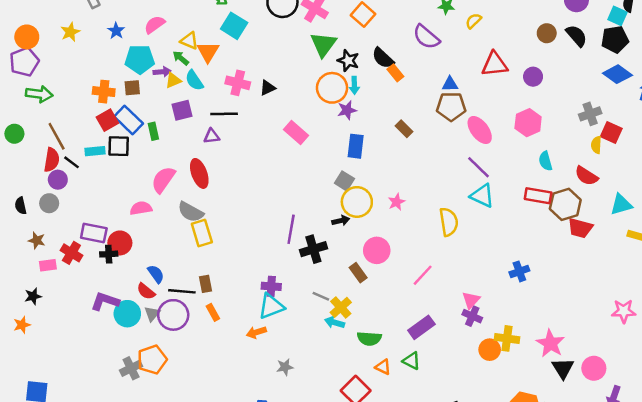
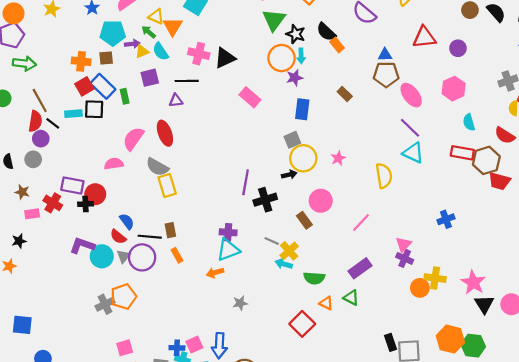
black triangle: (268, 88) -> (225, 58), size x1.5
gray square: (344, 181) -> (292, 140), turned 35

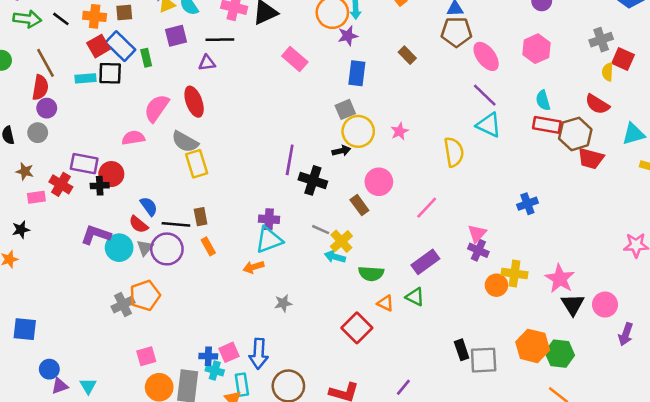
cyan semicircle: (469, 122) -> (543, 100), moved
black line: (53, 123) -> (61, 19), moved
black cross: (265, 200) -> (313, 180), turned 35

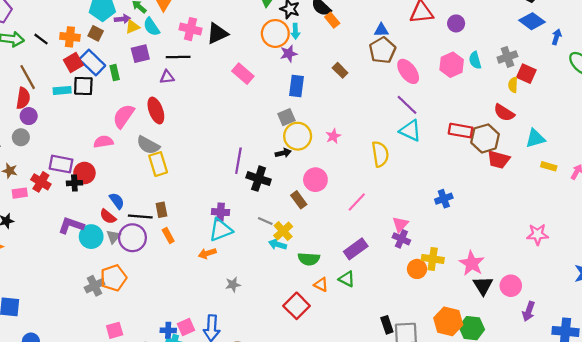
brown square: (124, 12) -> (96, 33), turned 32
brown pentagon: (456, 32) -> (382, 50), turned -30
cyan semicircle: (543, 100) -> (475, 60), moved

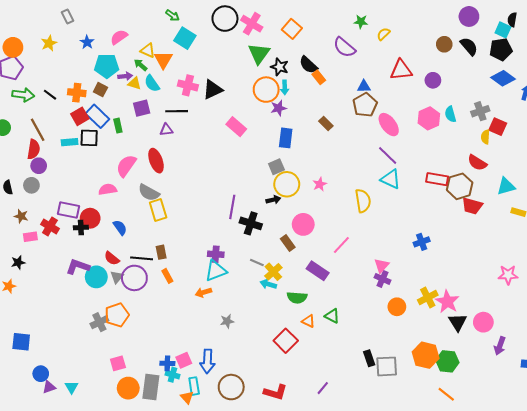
yellow triangle: (132, 27) -> (134, 83), turned 40
blue semicircle: (117, 201) -> (120, 227), moved
purple rectangle: (356, 249) -> (318, 271), moved, turned 70
yellow cross: (433, 259) -> (428, 297), moved, turned -36

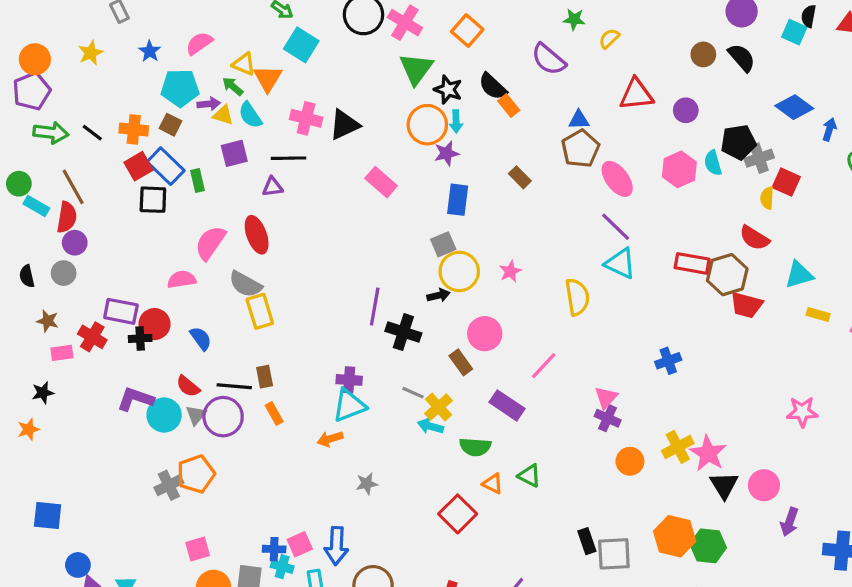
black pentagon: (501, 49) -> (738, 142), moved
cyan rectangle: (70, 142) -> (36, 206), moved, turned 35

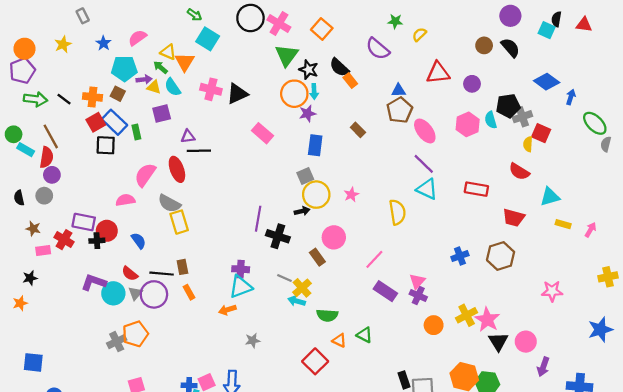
black line: (289, 158) -> (199, 151), moved
brown hexagon: (727, 275) -> (501, 256), moved
purple rectangle: (507, 405) -> (385, 291), moved

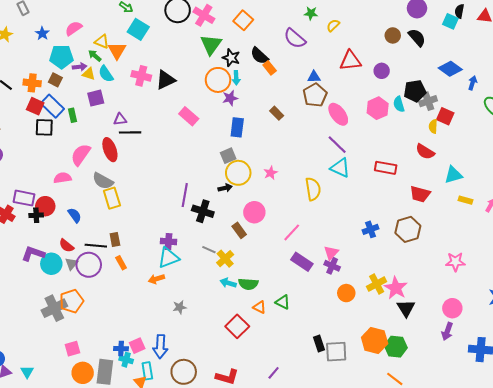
red square: (96, 122) -> (35, 106), turned -36
cyan arrow: (297, 301) -> (228, 283), moved
gray cross: (117, 342) -> (54, 308), size x1.4
pink circle: (526, 342) -> (452, 308), moved

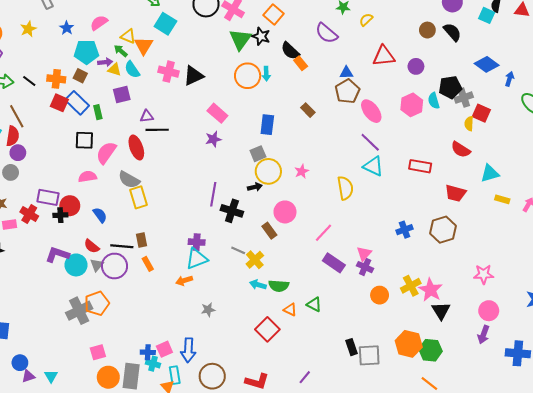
black star: (231, 58) -> (261, 36), moved
purple star: (230, 98) -> (213, 139), moved
black square: (44, 127) -> (84, 140), moved
pink star: (455, 262) -> (484, 274), moved

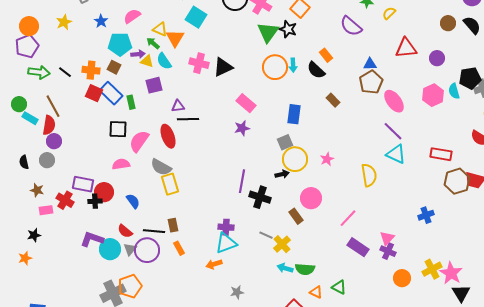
black semicircle: (290, 51) -> (316, 70), moved
brown hexagon: (443, 230) -> (457, 181), moved

